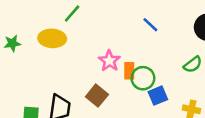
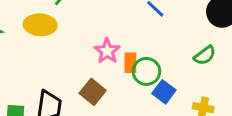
blue square: (158, 96) -> (164, 92), turned -30

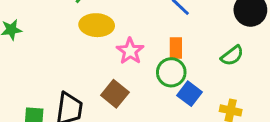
yellow ellipse: (40, 25) -> (97, 25), moved
orange rectangle: (130, 63) -> (176, 48), moved

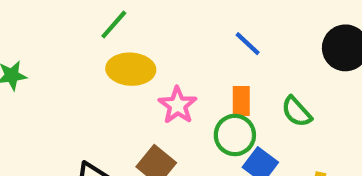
green semicircle: (232, 56) -> (296, 112), moved, turned 85

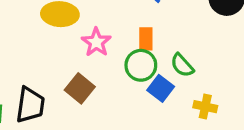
green semicircle: (296, 112) -> (182, 65), moved

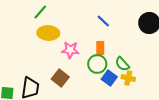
pink star: (96, 42) -> (70, 50), turned -30
yellow cross: (205, 107) -> (128, 78), moved

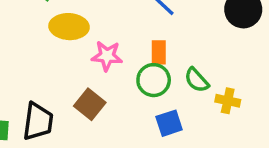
blue square: (109, 78) -> (169, 123), moved, turned 35
yellow cross: (128, 78) -> (228, 101), moved

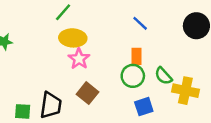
pink star: (107, 56) -> (79, 59), moved, turned 30
yellow cross: (228, 101) -> (185, 91), size x1.5

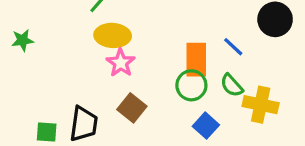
blue line: (140, 23) -> (233, 47), moved
orange rectangle: (136, 56) -> (196, 60), size x1.5
blue square: (144, 107) -> (206, 126), turned -30

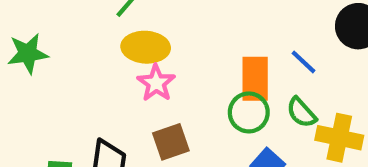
green star: (23, 40) -> (28, 54), size x1.4
brown square: (132, 108) -> (171, 142), turned 32

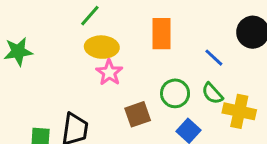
orange rectangle: (255, 79) -> (162, 34), moved
brown square: (171, 142) -> (138, 114), moved

